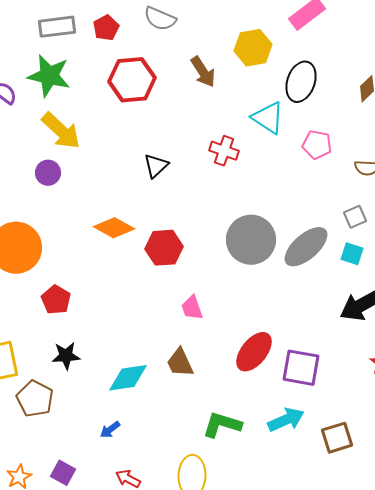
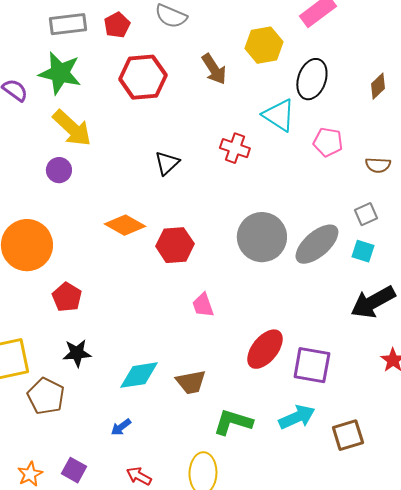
brown trapezoid: (180, 363) -> (191, 382), moved, turned -76

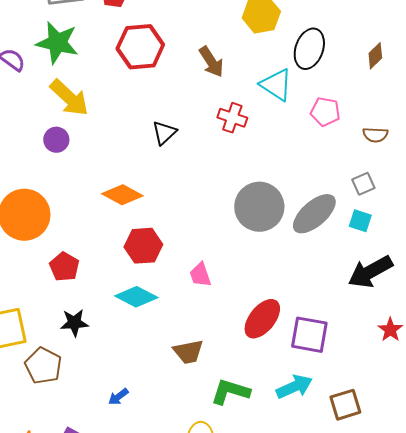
brown arrow: (214, 69) -> (211, 62), moved
red hexagon: (175, 245) -> (143, 246), moved
cyan diamond: (139, 375) -> (136, 297), moved, turned 36

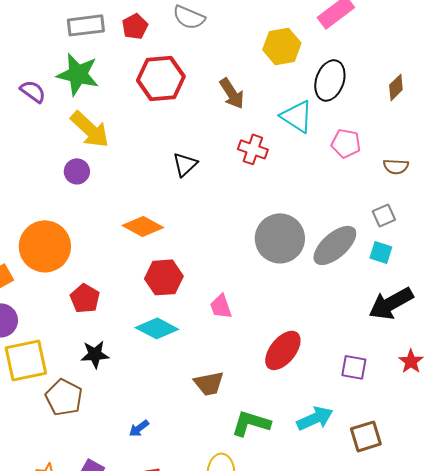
purple square: (309, 335) -> (354, 367), moved, size x0.7

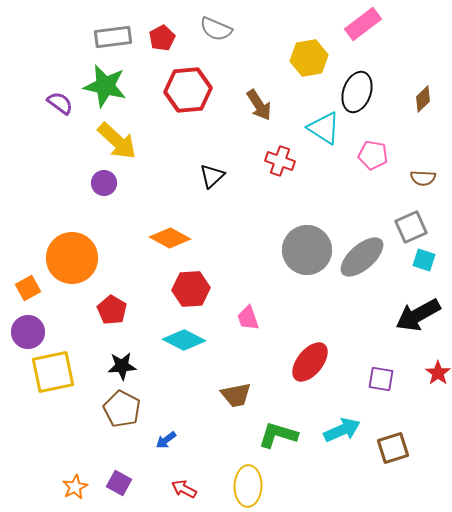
gray square: (384, 215) -> (411, 227), size x1.4
cyan square: (381, 252) -> (424, 260), moved
brown pentagon: (64, 397) -> (122, 409), moved

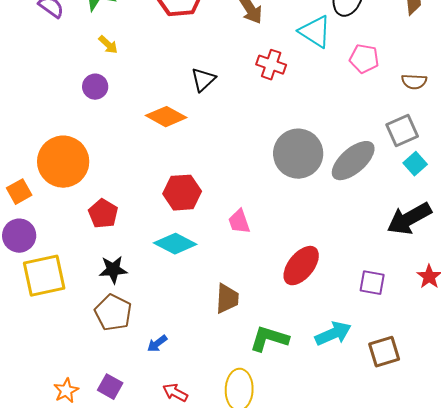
yellow arrow: (117, 141) -> (108, 45), size x0.5
orange diamond: (170, 238) -> (166, 117), moved
cyan square: (424, 260) -> (415, 164), turned 30
brown trapezoid: (236, 395) -> (227, 299), turned -76

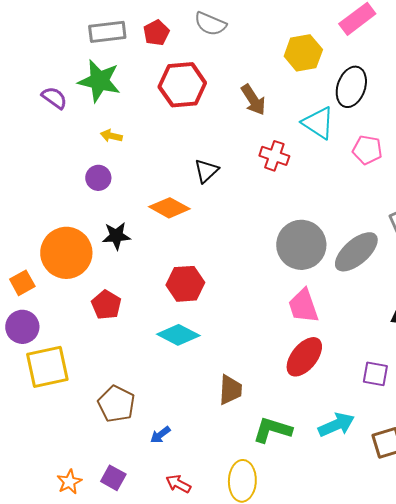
yellow arrow: (108, 45) -> (111, 136), turned 150
pink trapezoid: (239, 222) -> (303, 306), moved, size x1.4
black star: (113, 270) -> (116, 236), moved

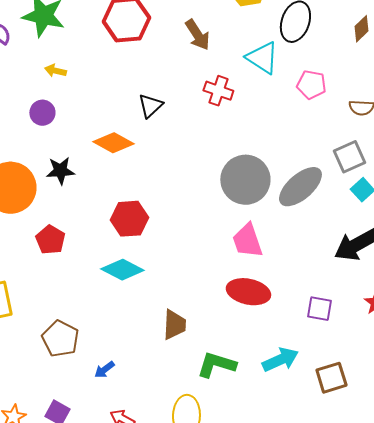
red ellipse: (304, 357) -> (248, 292), turned 63

